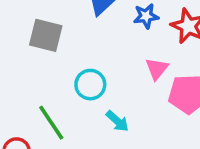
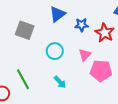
cyan circle: (90, 85) -> (55, 51), moved

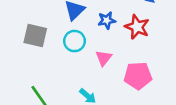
cyan circle: (55, 51) -> (74, 41), moved
pink triangle: (85, 55) -> (104, 58), moved

